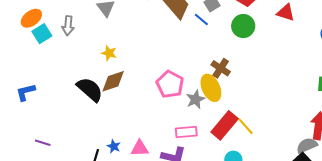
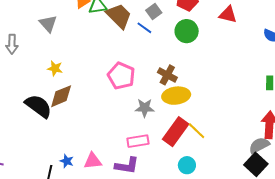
pink pentagon: (170, 84) -> (121, 76), moved
yellow ellipse: (211, 88) -> (176, 96), moved, turned -68
gray star: (195, 99) -> (145, 108), turned 30

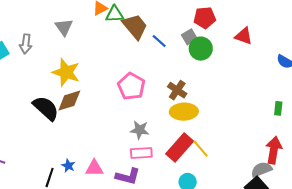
gray square: (154, 11) -> (189, 37), moved
yellow star: (55, 68) -> (66, 72), size x1.8
gray star: (145, 108) -> (140, 130), moved

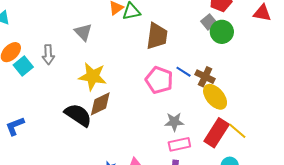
brown trapezoid: (135, 26) -> (157, 36), moved, turned 56
blue line: (159, 41) -> (183, 72), moved
yellow ellipse: (184, 112) -> (215, 97), turned 60

